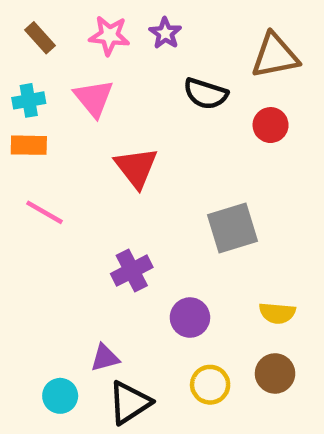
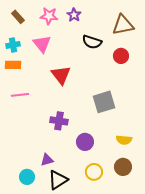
pink line: (44, 212) -> (20, 95), turned -36
purple cross: (132, 271) -> (59, 121), turned 36

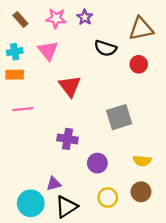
cyan circle: (27, 177) -> (31, 203), size x1.5

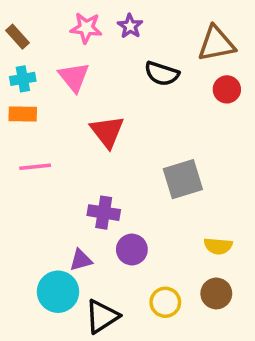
brown rectangle: (20, 20) -> (18, 37), moved
red circle: (139, 64) -> (227, 89), moved
purple circle: (97, 163) -> (132, 249), moved
purple triangle: (54, 184) -> (81, 260), moved
cyan circle: (31, 203) -> (58, 292), moved

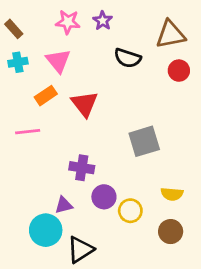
orange rectangle: (23, 114) -> (46, 96), moved, turned -35
yellow circle: (165, 302) -> (130, 211), moved

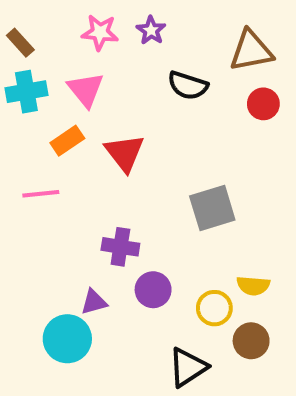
cyan cross: (18, 62) -> (26, 92), size x1.4
yellow circle: (130, 211) -> (214, 308), moved
black triangle: (80, 250) -> (188, 367), moved

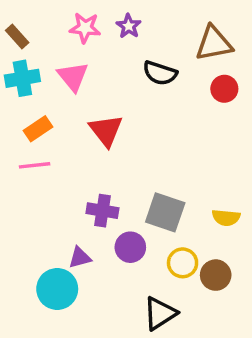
orange rectangle: (67, 141) -> (38, 129), moved
gray square: (212, 208) -> (165, 212), moved, turned 36
yellow semicircle: (253, 286) -> (226, 218), moved
brown circle: (251, 341) -> (216, 275), moved

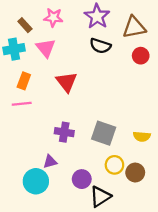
purple star: (129, 26) -> (97, 16), moved, size x1.6
brown rectangle: (17, 37) -> (25, 25), moved
orange rectangle: (38, 129) -> (24, 81), turned -35
purple circle: (130, 247) -> (82, 179), moved

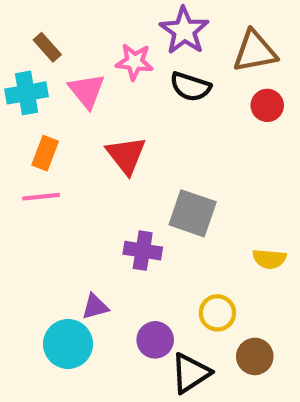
pink star: (53, 17) -> (134, 62), moved
purple cross: (64, 132) -> (143, 251), moved
gray square: (104, 133) -> (193, 213), moved
brown circle: (135, 173) -> (255, 356), moved

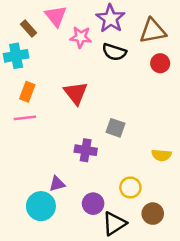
pink triangle: (87, 91) -> (56, 16), moved
gray square: (193, 213) -> (115, 128), size x0.7

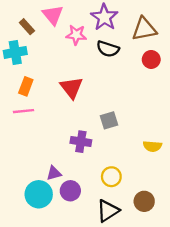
gray square: (115, 128) -> (109, 120), turned -36
yellow circle: (130, 187) -> (111, 177), moved
purple circle: (93, 204) -> (70, 191), moved

